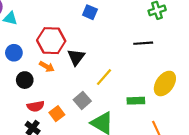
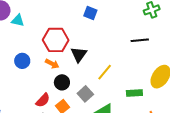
blue circle: (14, 53) -> (22, 61), moved
black circle: (25, 80) -> (62, 82), moved
red semicircle: (36, 106) -> (43, 100), turned -35

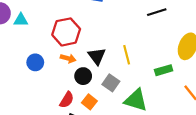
black triangle: (79, 54) -> (97, 56), moved
yellow line: (105, 72) -> (127, 55), turned -42

